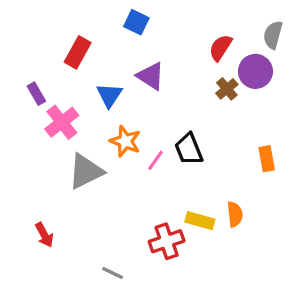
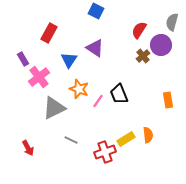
blue square: (136, 22) -> (96, 11), moved
yellow rectangle: (200, 221) -> (126, 139), turned -48
gray line: (113, 273) -> (71, 140), moved

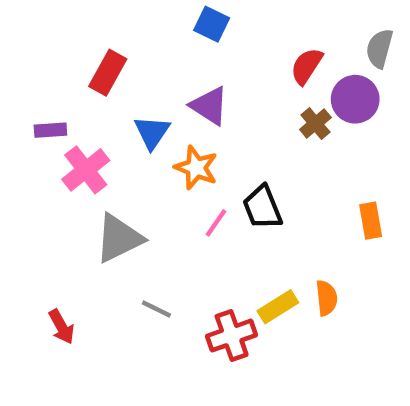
purple rectangle: (23, 59) -> (50, 130), turned -64
orange star: (79, 89) -> (196, 168), moved

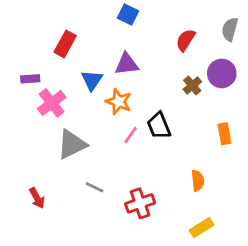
purple circle: (355, 99) -> (222, 73), moved
purple triangle: (209, 106) -> (127, 64), turned -40
brown cross: (315, 123) -> (192, 86), moved
yellow rectangle: (278, 307) -> (202, 227), moved

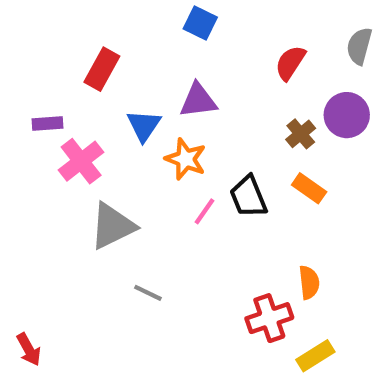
orange rectangle: (224, 134) -> (309, 188), moved, turned -45
red arrow: (37, 198) -> (29, 349), moved
red cross: (140, 203) -> (269, 318), moved

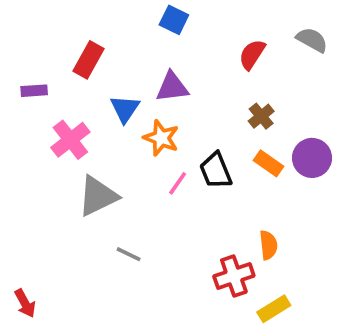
gray semicircle: (359, 46) -> (312, 40), turned 104
purple circle: (347, 115) -> (312, 158), moved
purple rectangle: (48, 123) -> (34, 91), moved

